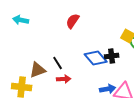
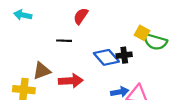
black line: (58, 63) -> (64, 41), moved, turned -56
red arrow: (64, 79) -> (71, 81), size x1.5

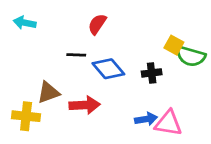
blue diamond: (106, 57) -> (108, 69), moved

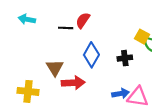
black line: (76, 55) -> (66, 28), moved
blue diamond: (108, 69) -> (91, 55), turned 70
brown triangle: (48, 93) -> (55, 68), moved, turned -42

